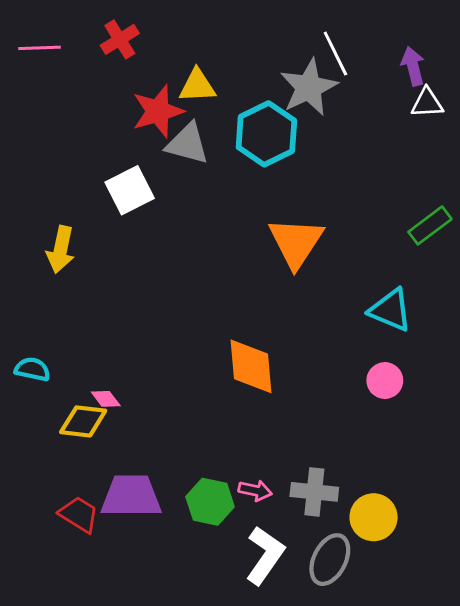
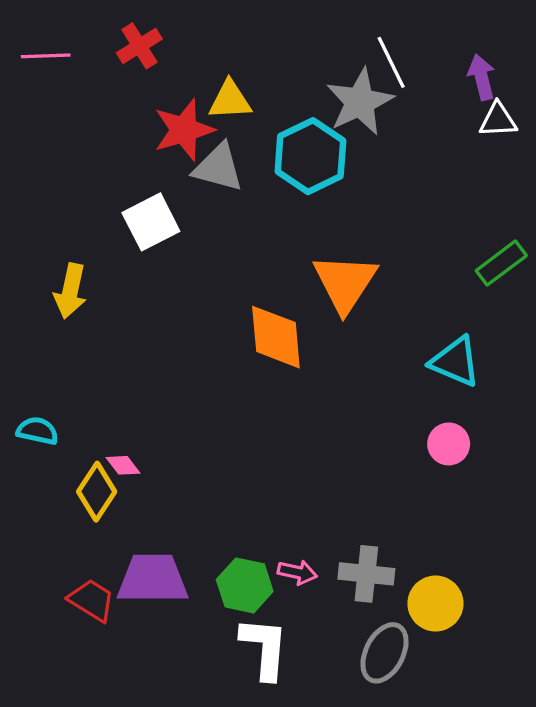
orange diamond: (251, 366) -> (276, 337), moved
yellow diamond: (83, 421) -> (97, 492), turned -63
white L-shape: (265, 555) -> (264, 648), moved, turned -30

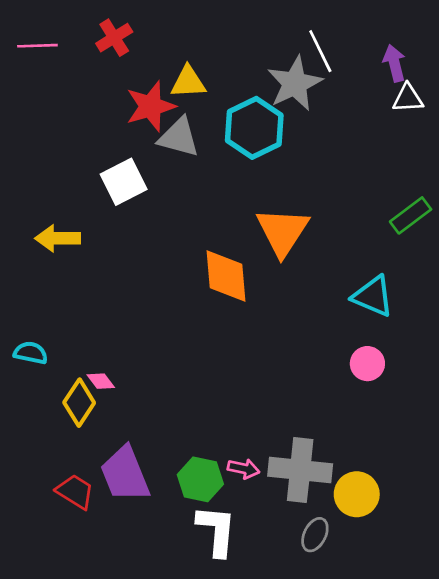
yellow arrow: (70, 291) -> (58, 238), turned 78
gray cross: (366, 574) -> (300, 470), size x1.4
purple trapezoid: (153, 579) -> (125, 474), turned -112
gray ellipse: (385, 653) -> (315, 535), size x0.7

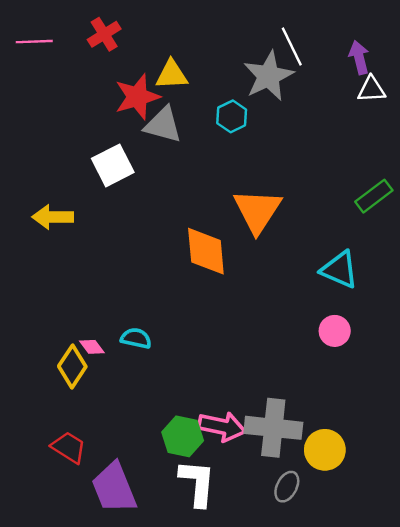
cyan hexagon: (254, 128) -> (232, 116), size x0.6
cyan semicircle: (31, 353) -> (136, 338), moved
pink arrow: (244, 469) -> (222, 427), size x1.6
purple trapezoid: (125, 474) -> (114, 488), moved

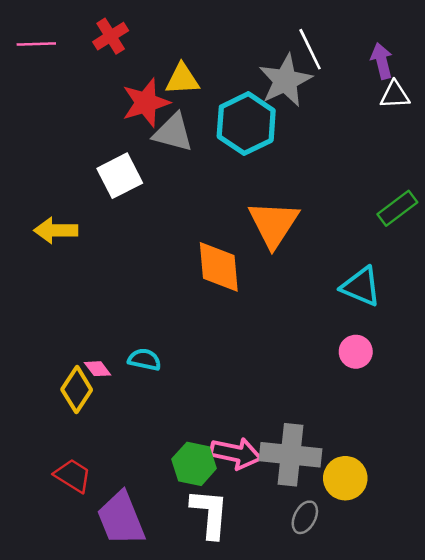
cyan hexagon: (232, 116) -> (246, 124), size x1.8

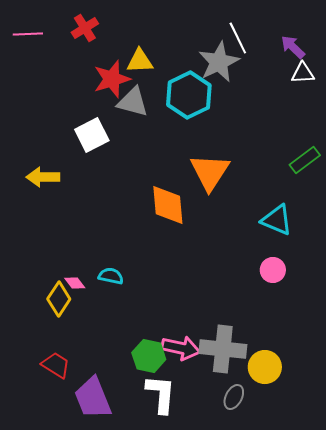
purple arrow: (382, 61) -> (293, 47), turned -32

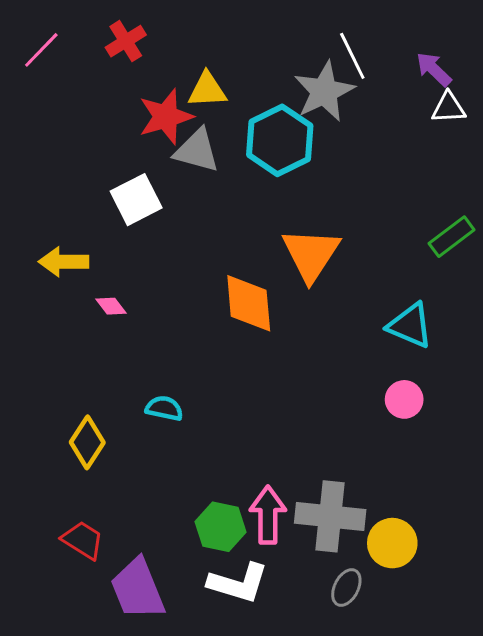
pink line: (28, 34) -> (41, 50), turned -44
pink diamond: (75, 283) -> (111, 306), moved
pink arrow: (181, 348) -> (268, 515), turned -102
white L-shape: (161, 394) -> (238, 583), turned 102

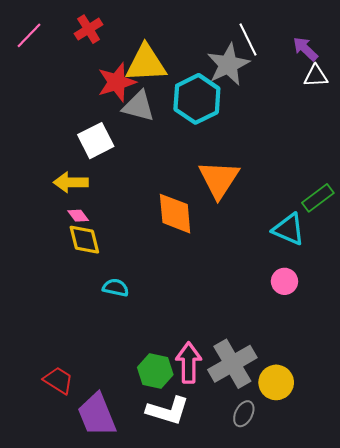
yellow triangle: (207, 90) -> (146, 63), size x1.5
green rectangle: (452, 237) -> (318, 198), moved
yellow arrow: (64, 262) -> (71, 182), moved
yellow diamond: (87, 442) -> (84, 240), moved, turned -48
gray cross: (330, 516) -> (232, 364), turned -36

